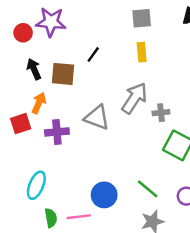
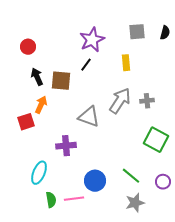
gray square: (142, 18) -> (137, 32), moved
purple star: (51, 22) -> (92, 40), moved, turned -30
gray cross: (161, 113) -> (147, 101), moved
purple cross: (57, 132) -> (66, 146), moved

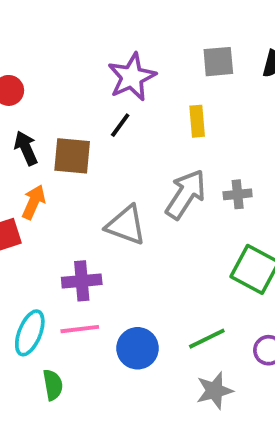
green line: (131, 176) -> (207, 339), turned -66
pink line: (74, 199) -> (80, 329), moved

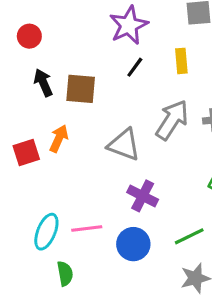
black line: (120, 125) -> (135, 67), moved
orange arrow: (34, 202) -> (59, 139), moved
purple cross: (82, 281) -> (143, 196), moved, turned 32

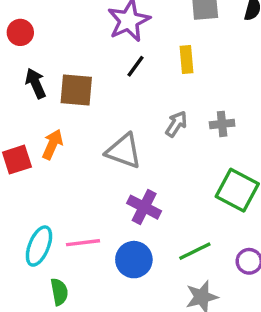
gray arrow: (172, 120) -> (176, 124), size x0.6

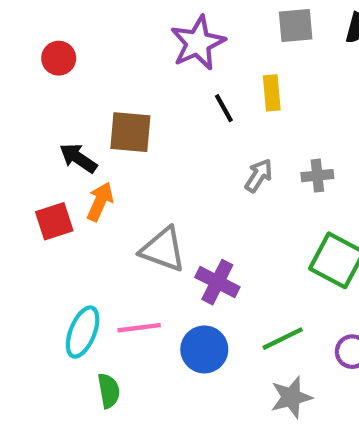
black line: (136, 66) -> (224, 108), moved, turned -65
black arrow: (36, 83) -> (78, 158), moved, turned -32
gray triangle: (124, 151) -> (163, 249), moved

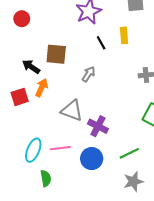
gray arrow: (259, 176) -> (89, 74), moved

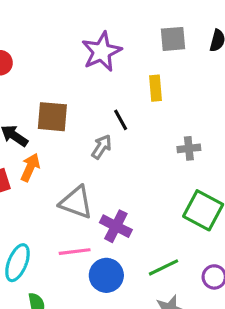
black line: (101, 43) -> (121, 120), moved
pink line: (60, 148) -> (75, 252), moved

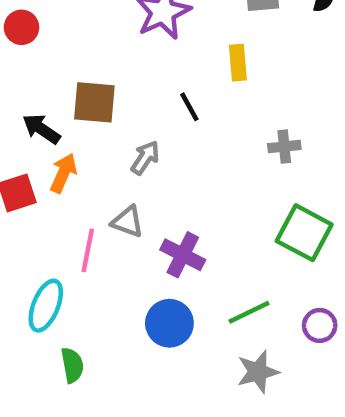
gray arrow: (102, 147) -> (145, 158), moved
gray triangle: (76, 202) -> (127, 222), size x0.7
pink line: (75, 252) -> (88, 250), moved, turned -72

